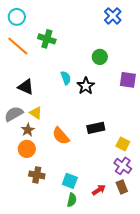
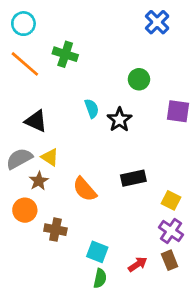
orange circle: (27, 149) -> (25, 210), moved
brown cross: (37, 175) -> (55, 230), moved

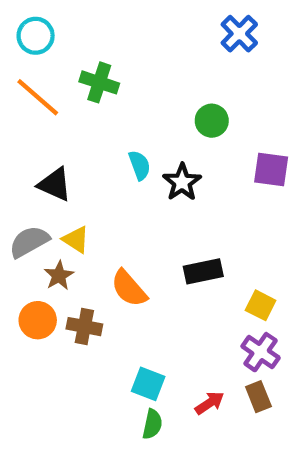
brown cross: (55, 230) -> (84, 327), moved

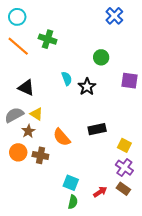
brown rectangle: (258, 397) -> (123, 189), turned -32

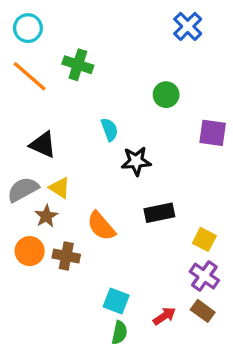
black star: (87, 87) -> (136, 161), moved, turned 30

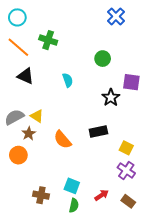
black triangle: (43, 145) -> (26, 76), moved
black star: (136, 161) -> (111, 98), moved, turned -30
brown cross: (66, 256) -> (41, 195), moved
brown rectangle: (203, 311) -> (128, 201), moved

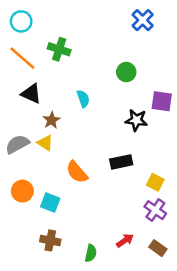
black star: (111, 98) -> (136, 120), turned -30
brown star: (29, 134) -> (52, 120), moved
cyan square: (72, 186) -> (50, 202), moved

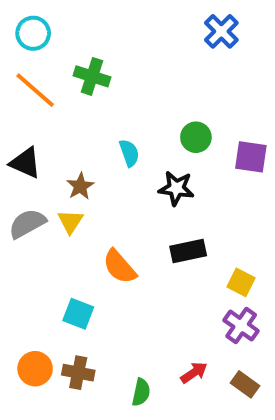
green circle: (126, 72) -> (196, 137), moved
black triangle: (31, 94) -> (25, 163), moved
black star: (136, 120) -> (176, 188), moved
yellow triangle: (45, 143) -> (70, 222), turned 30
orange circle: (22, 191) -> (35, 369), moved

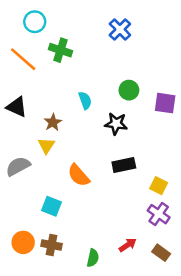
blue cross: (221, 31) -> (120, 29), moved
cyan circle: (33, 33) -> (35, 22), moved
gray semicircle: (27, 224) -> (18, 166), moved

